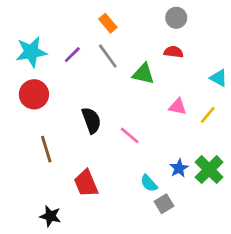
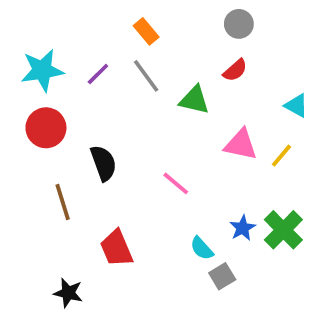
red semicircle: (174, 52) -> (235, 70), turned 132
pink triangle: (178, 107) -> (241, 144), size x1.4
black semicircle: (91, 120) -> (103, 163), moved

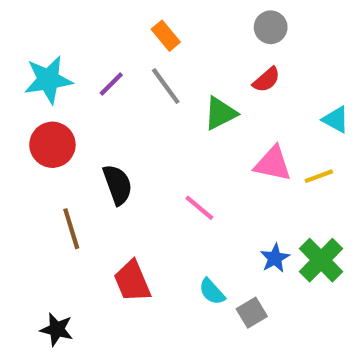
green triangle: (194, 100) -> (220, 113), turned -40
yellow line: (282, 156) -> (319, 176), turned 30
cyan semicircle: (202, 248) -> (212, 292), moved
black star: (68, 293) -> (57, 329), moved

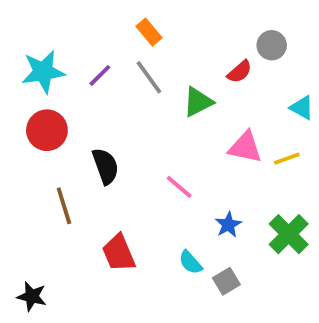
gray circle: (271, 27) -> (272, 45), moved
blue star: (275, 258) -> (228, 225), moved
black star: (57, 329) -> (32, 296), moved

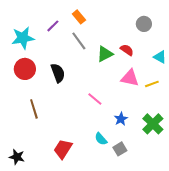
red semicircle: (240, 72) -> (127, 50), moved, turned -104
purple line: (100, 75) -> (53, 26), moved
black semicircle: (105, 166) -> (58, 73), moved
red trapezoid: (119, 253) -> (63, 149), moved, turned 55

